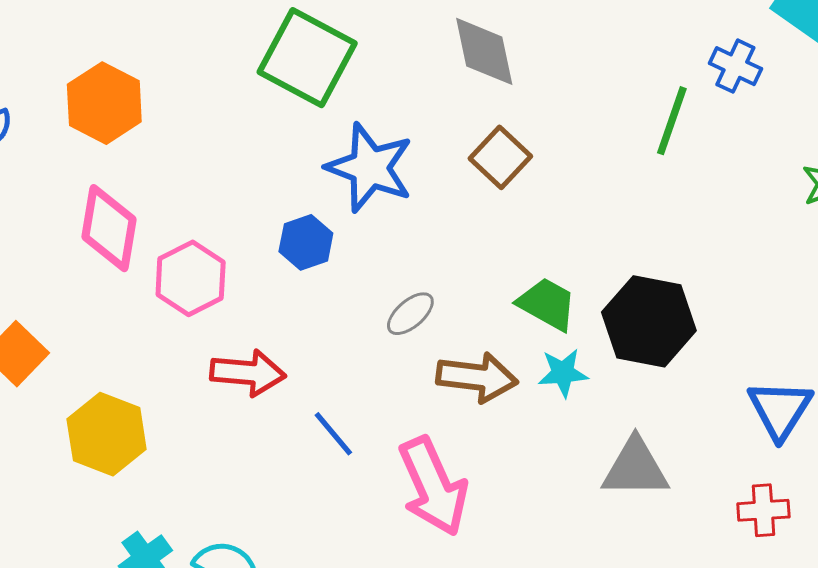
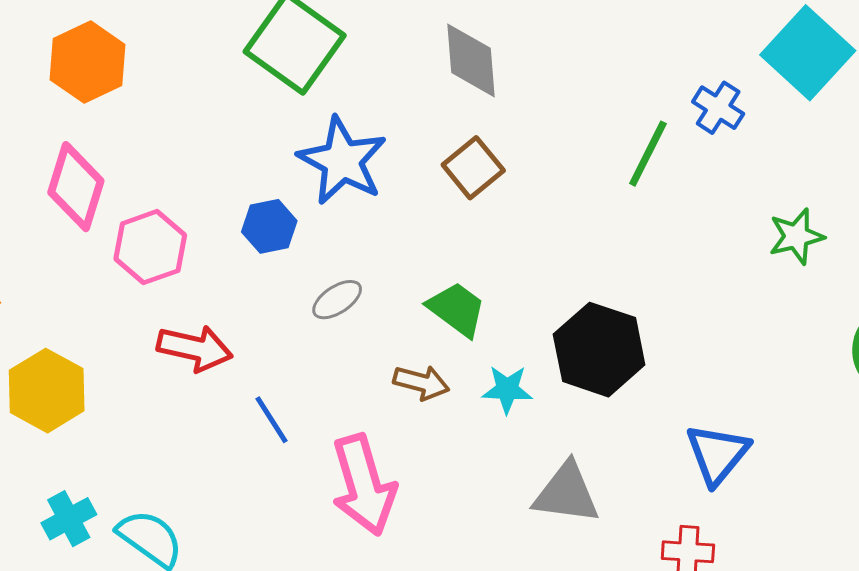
green trapezoid: (547, 304) -> (457, 309), moved
gray ellipse: (410, 314) -> (337, 300), moved
brown arrow: (477, 377) -> (421, 383), size x0.7

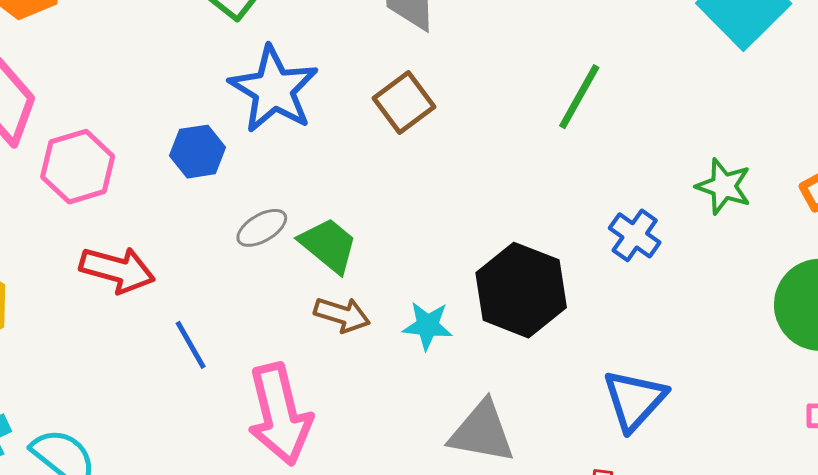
blue cross: (718, 108) -> (635, 235), moved
green star: (796, 236) -> (724, 186), turned 30
green trapezoid: (457, 309) -> (328, 245), moved

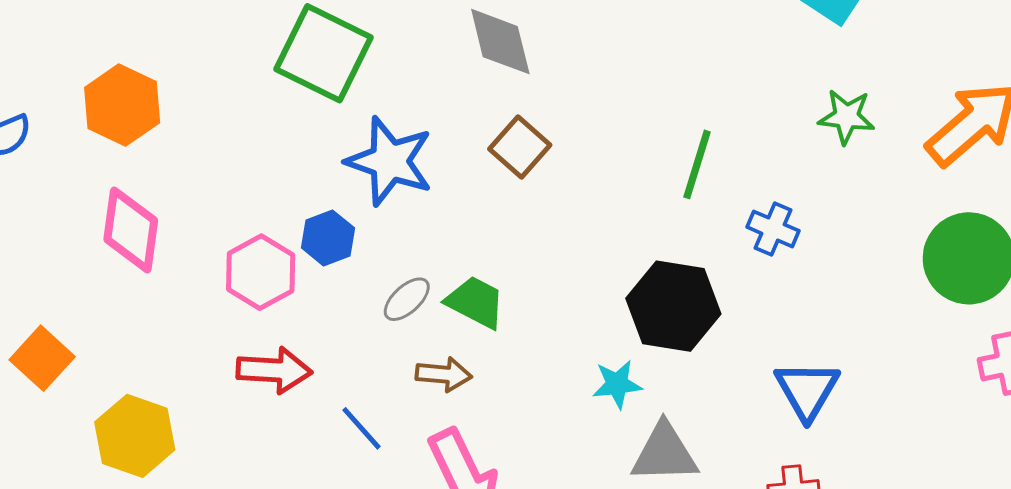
green line: (579, 97) -> (697, 164), moved
pink hexagon: (78, 167) -> (261, 272), moved
green star: (724, 186) -> (846, 117), moved
brown arrow: (342, 315) -> (444, 374), moved
cyan star: (427, 326) -> (617, 384), moved

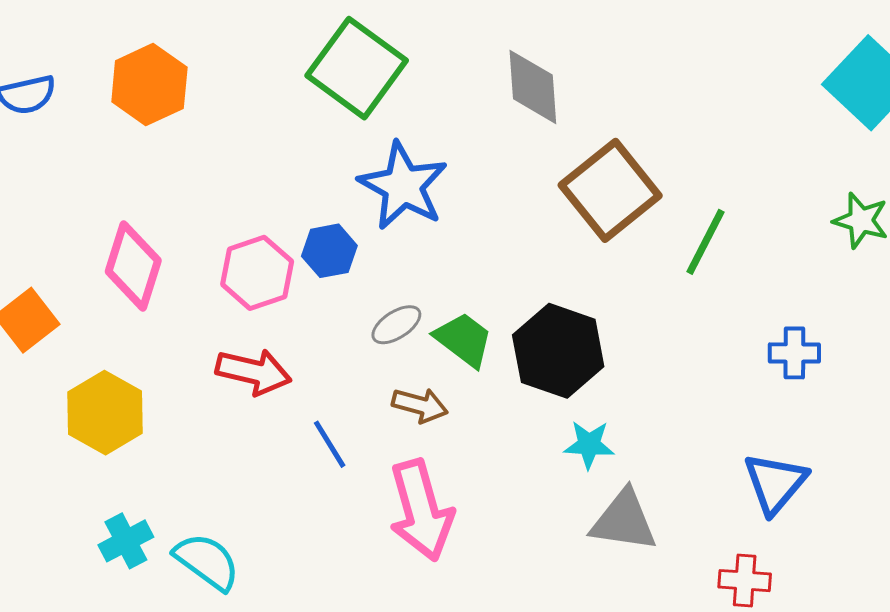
brown square: (520, 147) -> (610, 190), moved, size x1.6
blue cross: (773, 229) -> (794, 353), moved, turned -33
pink diamond: (131, 230) -> (133, 266), moved
black hexagon: (673, 306) -> (558, 351), moved

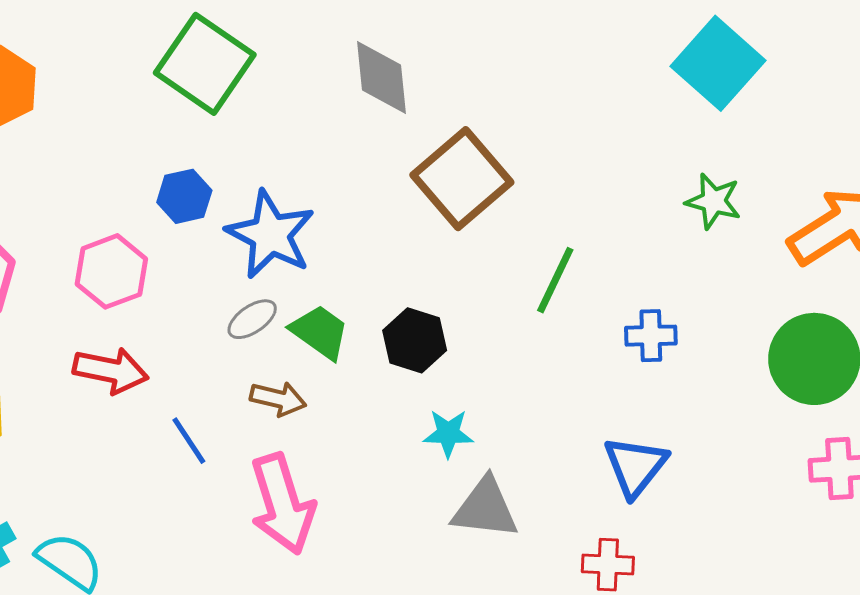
blue star: (403, 186) -> (270, 235), moved
green line: (705, 242) -> (555, 280), moved
blue hexagon: (329, 251) -> (184, 196), moved
black hexagon: (558, 351) -> (415, 340), size x0.7

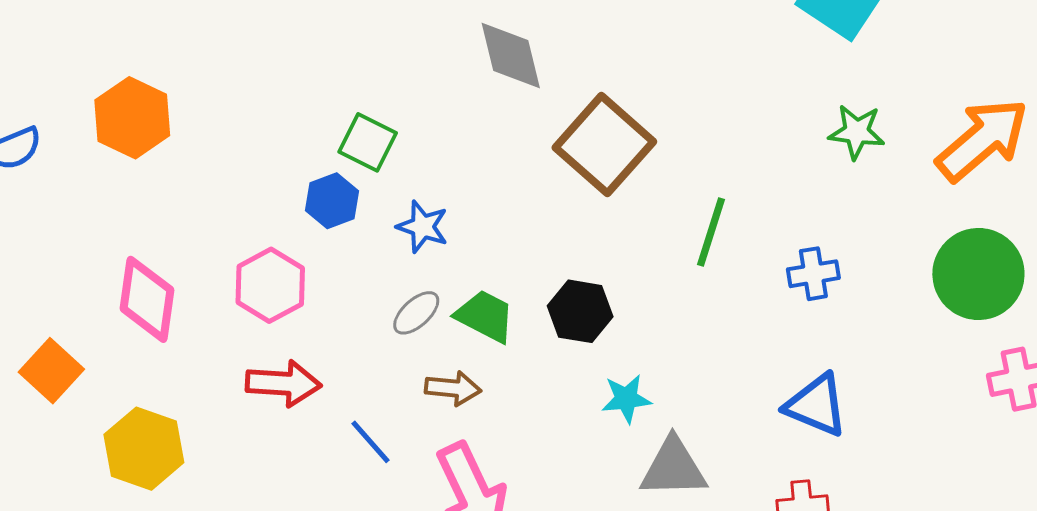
green square: (205, 64) -> (368, 142), moved, size x0.6
blue star: (270, 235) -> (423, 227), size x0.6
blue triangle: (635, 466) -> (816, 405), turned -38

